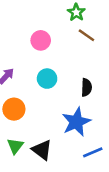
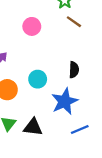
cyan circle: (47, 79) -> (38, 79), moved
black triangle: (42, 150) -> (33, 127), turned -30

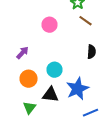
black semicircle: (74, 70) -> (92, 52), moved
black triangle: (33, 127) -> (50, 95), moved

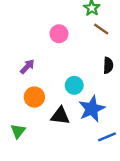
cyan circle: (54, 70) -> (74, 85), moved
green triangle: (30, 108) -> (18, 131), moved

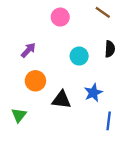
cyan circle: (74, 85) -> (79, 56), moved
blue star: (92, 109) -> (93, 93), size x0.7
blue line: (107, 137) -> (109, 121), turned -60

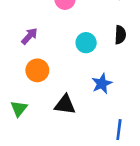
black triangle: (61, 100) -> (65, 105), moved
blue line: (109, 121) -> (119, 130), moved

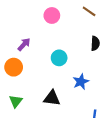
cyan circle: (86, 43) -> (59, 58), moved
orange circle: (37, 70) -> (14, 67), moved

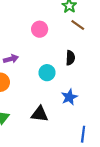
black semicircle: (95, 43) -> (70, 58), moved
purple arrow: (24, 44) -> (11, 59), turned 32

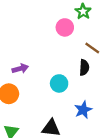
brown line: (78, 25) -> (92, 48), moved
pink circle: (40, 29) -> (65, 27), moved

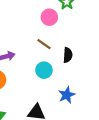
brown line: (92, 48) -> (44, 44), moved

